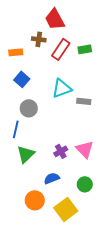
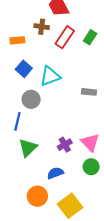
green rectangle: (85, 49) -> (90, 37), turned -48
cyan triangle: (62, 88) -> (50, 76), moved
green circle: (85, 184) -> (91, 167), moved

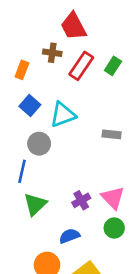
orange rectangle: (17, 40) -> (22, 70), turned -64

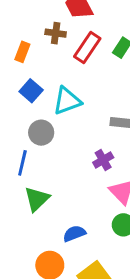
purple cross: (81, 200) -> (103, 160), moved

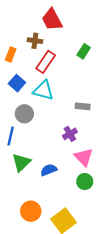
red rectangle: (87, 48) -> (46, 62), moved
cyan triangle: (67, 101) -> (43, 90), turned 35
blue semicircle: (74, 234) -> (49, 170), moved

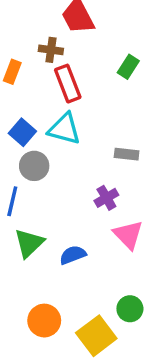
red rectangle: (46, 62) -> (68, 84), turned -55
blue square: (17, 83) -> (22, 132), moved
green circle: (85, 182) -> (130, 309), moved

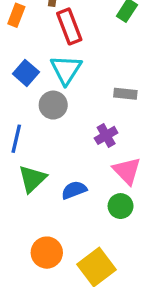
cyan triangle: (64, 129) -> (66, 70), turned 48
gray circle: (34, 166) -> (53, 105), moved
green circle: (130, 309) -> (121, 206), moved

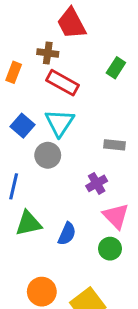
red rectangle: (69, 26) -> (63, 83), turned -40
green triangle: (32, 179) -> (28, 223), turned 32
blue semicircle: (74, 190) -> (67, 234), turned 135

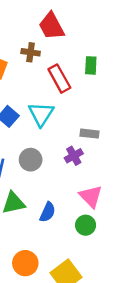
green rectangle: (116, 68) -> (91, 65), turned -30
red rectangle: (63, 83) -> (59, 79), moved, turned 32
gray circle: (48, 155) -> (31, 160), moved
purple cross: (97, 183) -> (74, 156), moved

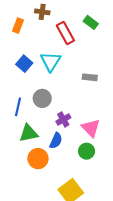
green rectangle: (91, 65) -> (91, 22), turned -56
purple cross: (74, 156) -> (63, 120), moved
orange circle: (25, 263) -> (38, 159), moved

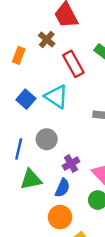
brown cross: (42, 12) -> (47, 40), turned 32
cyan triangle: (51, 61) -> (56, 97), turned -30
orange circle: (38, 159) -> (60, 217), moved

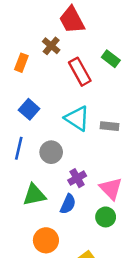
cyan triangle: (56, 97) -> (77, 118), moved
blue line: (19, 149) -> (19, 148), moved
orange circle: (60, 217) -> (46, 240), moved

